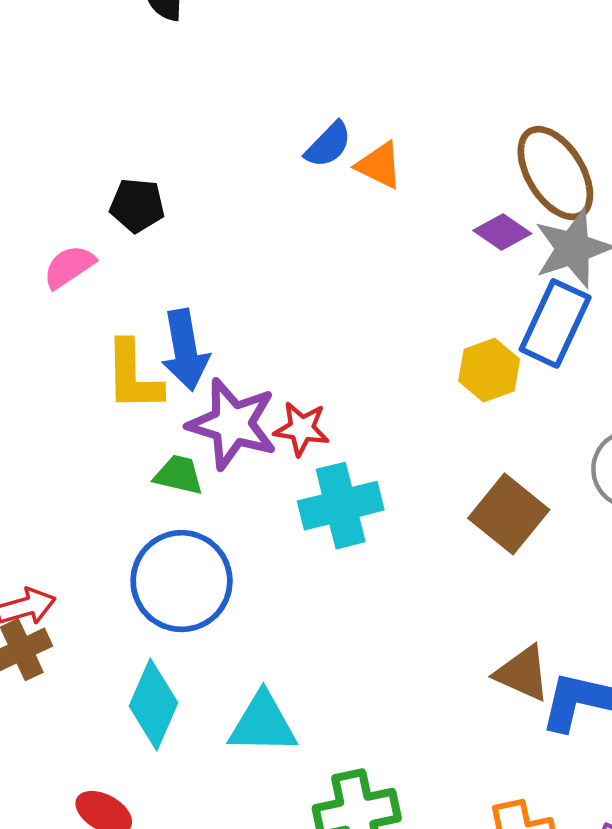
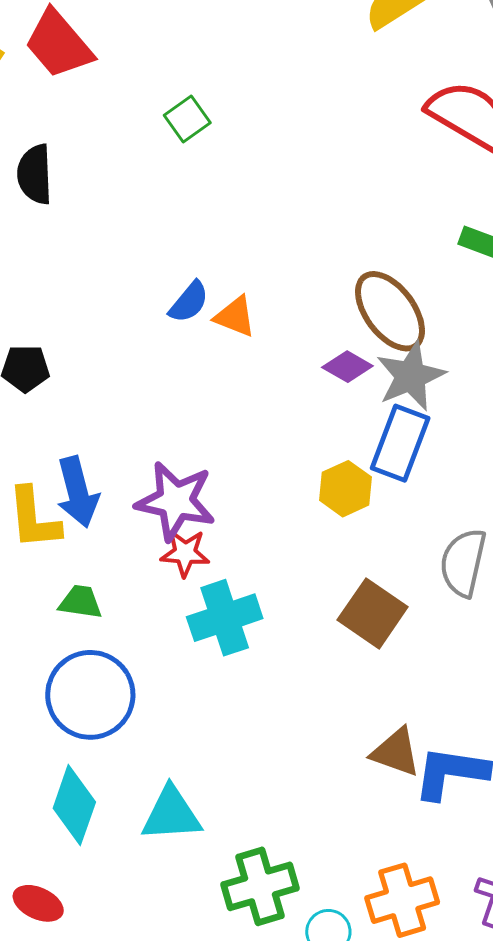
purple star: (232, 424) -> (176, 501), moved

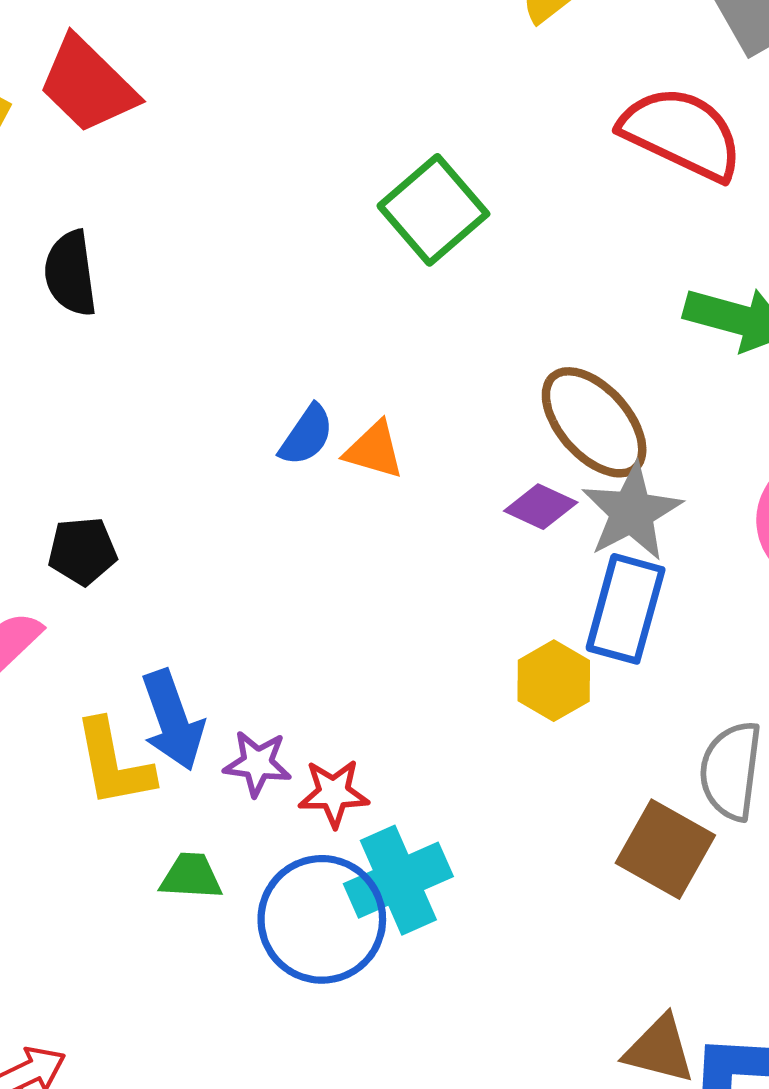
green square: (187, 119) -> (433, 210), moved, size x1.6
purple star: (176, 501) -> (257, 763), moved, size x0.6
brown square: (373, 613) -> (665, 849), moved
blue circle: (90, 695) -> (322, 919), moved

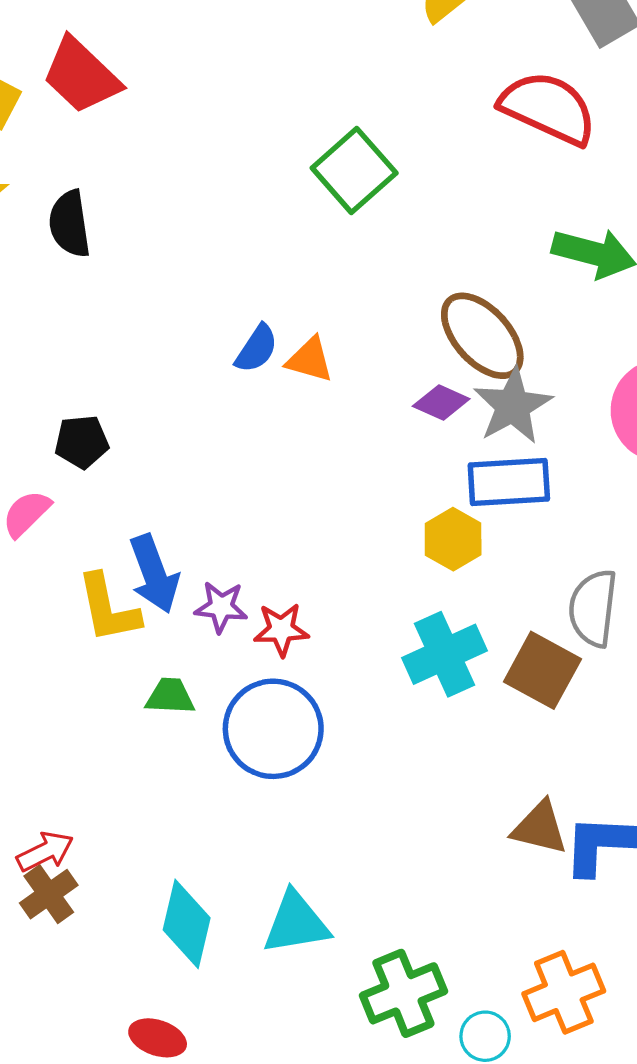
blue rectangle: (626, 609) -> (509, 482), turned 72
cyan cross: (398, 880) -> (445, 654), moved

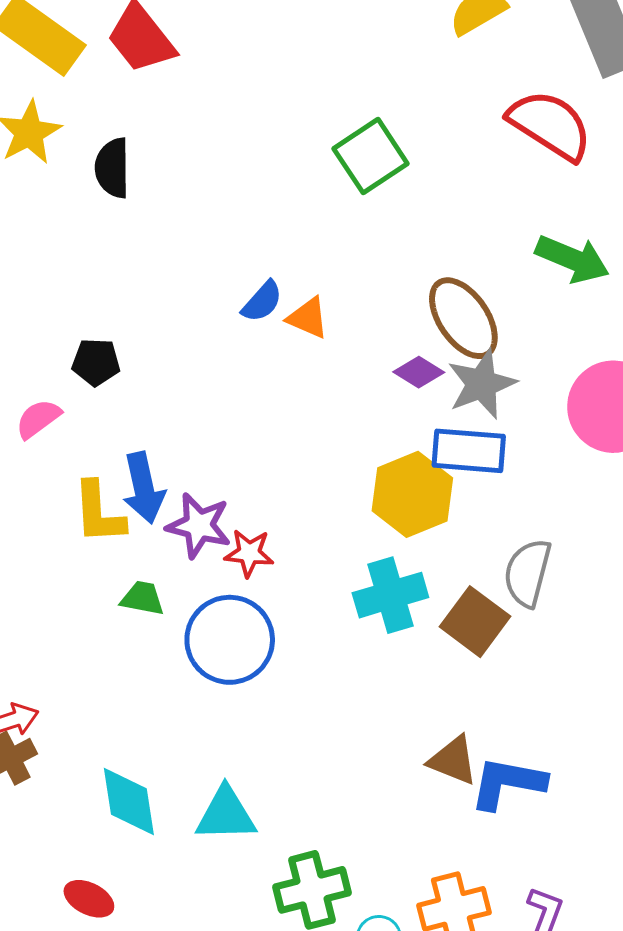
yellow hexagon: (453, 539) -> (412, 494), size x1.5
purple star: (221, 607) -> (199, 526), size x1.4
cyan diamond: (187, 924) -> (129, 802), turned -30

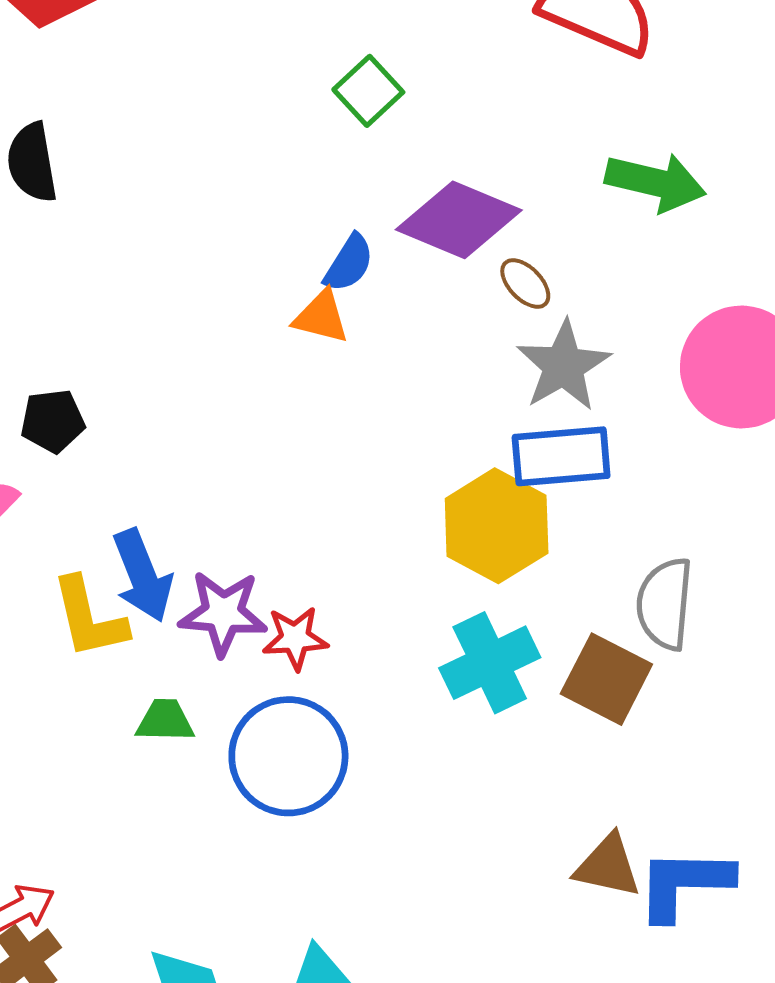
green square: (371, 156) -> (368, 91), size x0.7
blue semicircle: (262, 302) -> (349, 263), moved
brown ellipse: (463, 318) -> (525, 283), size x0.5
purple diamond: (419, 372) -> (459, 220), moved, size x1.8

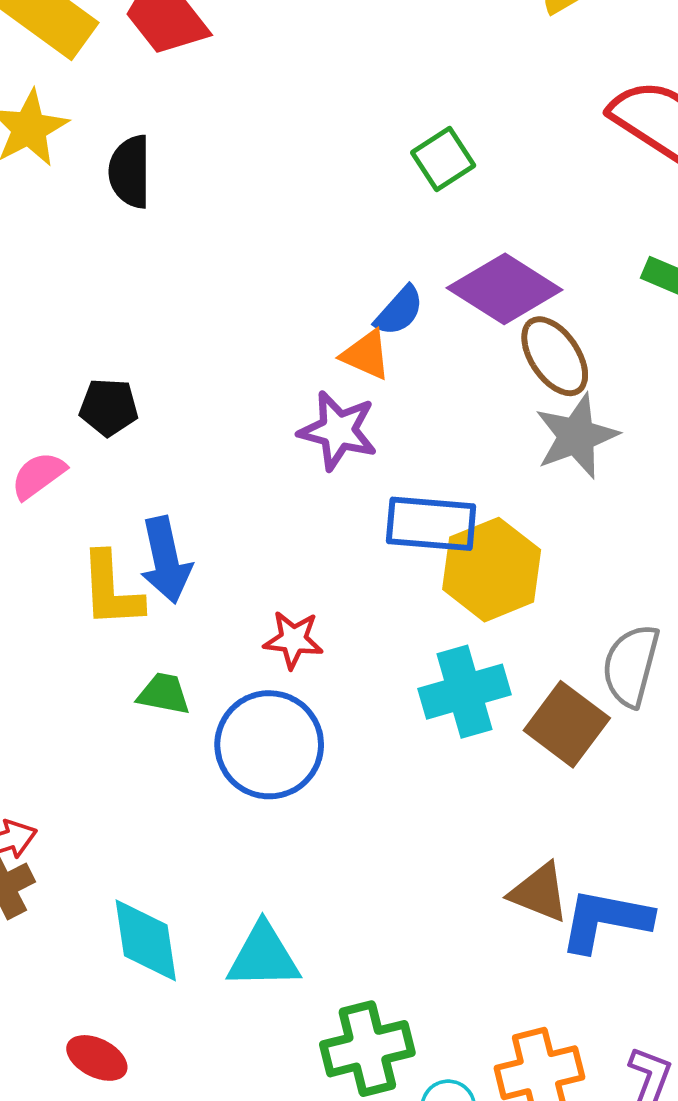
brown ellipse: (525, 283) -> (555, 356), size x1.6
blue rectangle: (561, 456) -> (431, 524), moved
purple star: (223, 613) -> (338, 431), moved

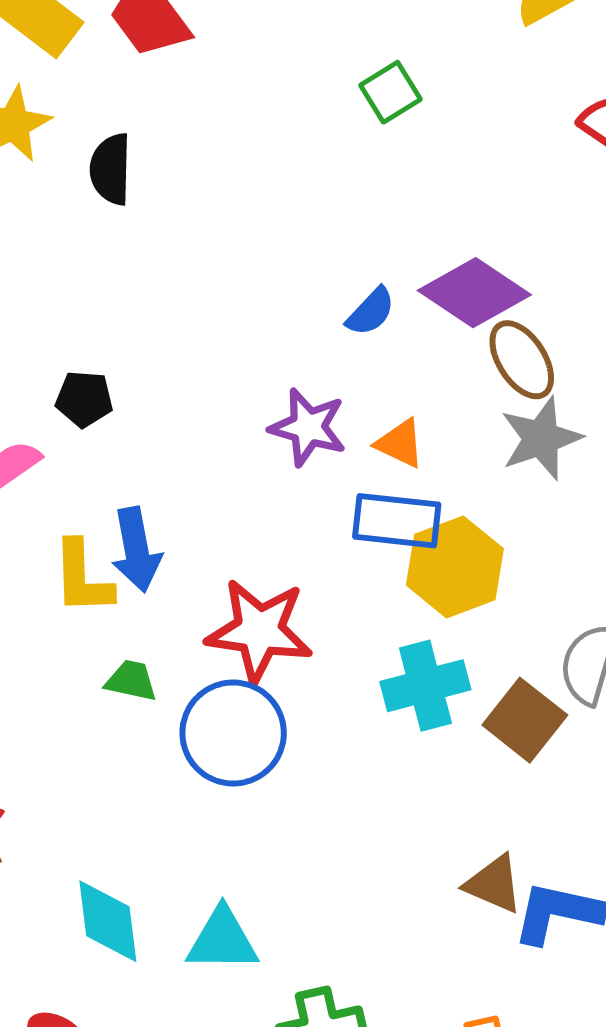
green square: (443, 159) -> (390, 92), moved
orange triangle: (366, 355) -> (400, 443), moved
red star: (293, 640) -> (259, 631), size x1.8

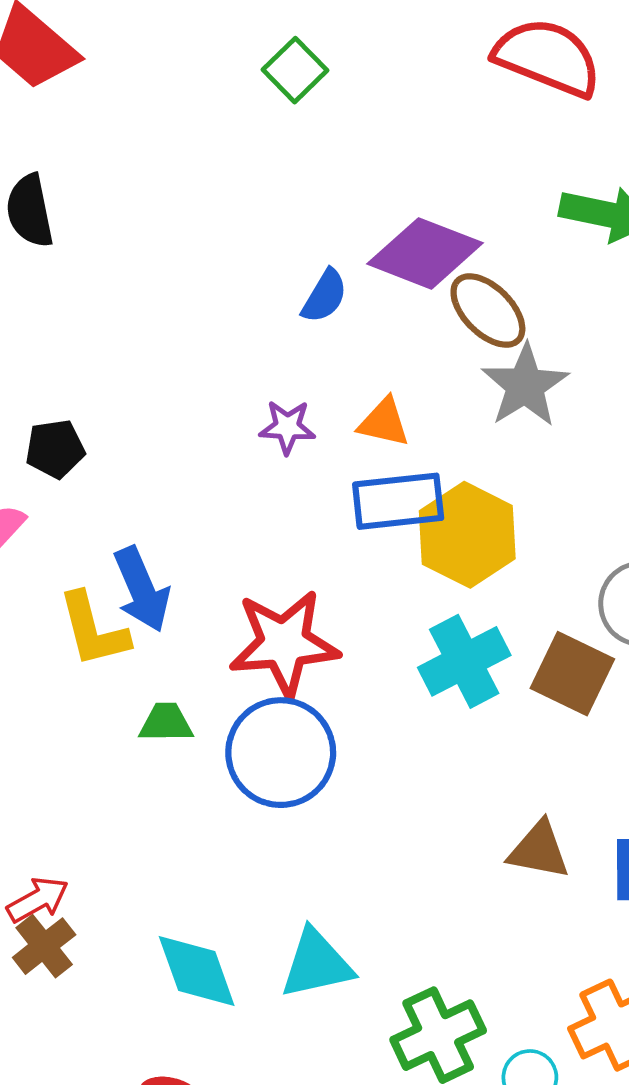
purple star: (308, 427) -> (287, 427), size x0.7
brown triangle: (494, 884) -> (539, 850), moved

